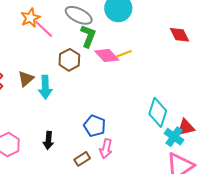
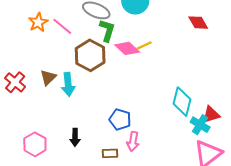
orange star: (30, 18) -> (38, 22), moved
brown hexagon: (69, 60) -> (90, 55), size x1.4
brown rectangle: (82, 159) -> (110, 153), turned 35

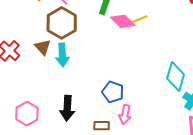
brown hexagon: (90, 55) -> (62, 23), moved
brown triangle: (48, 77) -> (43, 47), turned -30
black arrow: (75, 137) -> (67, 108), size x1.4

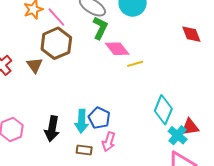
yellow line: (140, 19) -> (135, 64), moved
cyan arrow: (62, 55) -> (82, 121), moved

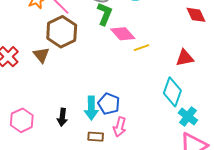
red triangle: (190, 127) -> (185, 58), moved
black arrow: (52, 129) -> (62, 117), size x0.7

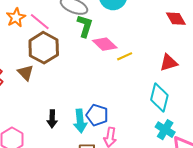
black arrow: (62, 117) -> (52, 119), moved
cyan cross: (188, 117) -> (165, 130), moved

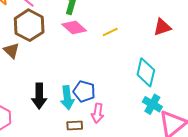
pink diamond: (105, 44) -> (74, 28), moved
red triangle: (169, 63) -> (162, 27), moved
black arrow: (52, 119) -> (39, 96), size x1.4

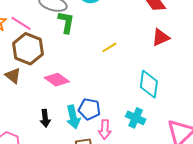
pink diamond: (74, 28) -> (57, 80), moved
black arrow: (39, 96) -> (45, 118), size x0.7
cyan cross: (152, 104) -> (136, 118), moved

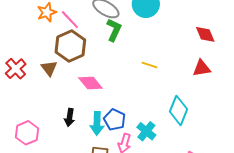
yellow line: (109, 47) -> (149, 65), turned 35
cyan cross: (136, 118) -> (146, 131), moved

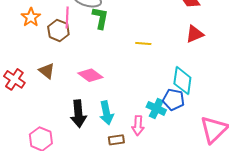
pink line: (70, 20) -> (67, 17), moved, turned 60
brown hexagon: (70, 46) -> (58, 30), moved, size x0.7
black arrow: (70, 118) -> (78, 114), size x1.5
blue pentagon: (115, 120) -> (173, 100), moved

